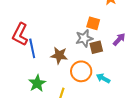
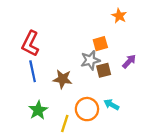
orange square: (93, 23) -> (100, 44), turned -32
red L-shape: (20, 34) -> (30, 44), moved
orange circle: (81, 71) -> (87, 109), moved

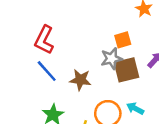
brown square: (104, 70) -> (126, 70), size x1.5
blue line: (33, 71) -> (47, 71), turned -30

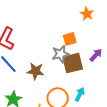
cyan arrow: (135, 108) -> (80, 94), turned 88

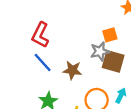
brown square: (73, 63) -> (113, 61), turned 30

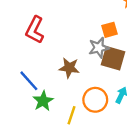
blue line: (43, 63) -> (29, 81), moved

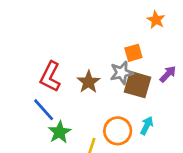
red L-shape: (35, 30) -> (50, 77), moved
brown star: (69, 68) -> (89, 82), moved, turned 30

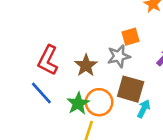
brown square: (137, 85) -> (131, 89), moved
orange circle: (118, 131) -> (99, 102), moved
green star: (59, 132) -> (78, 103), moved

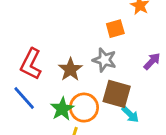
orange square: (131, 37) -> (115, 29), moved
gray star: (119, 56) -> (104, 60), turned 30
cyan arrow: (144, 109) -> (130, 114), turned 108

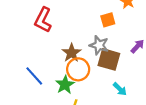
red L-shape: (31, 64) -> (43, 20), moved
brown square: (117, 94) -> (109, 59), moved
orange circle: (84, 108) -> (78, 69), moved

